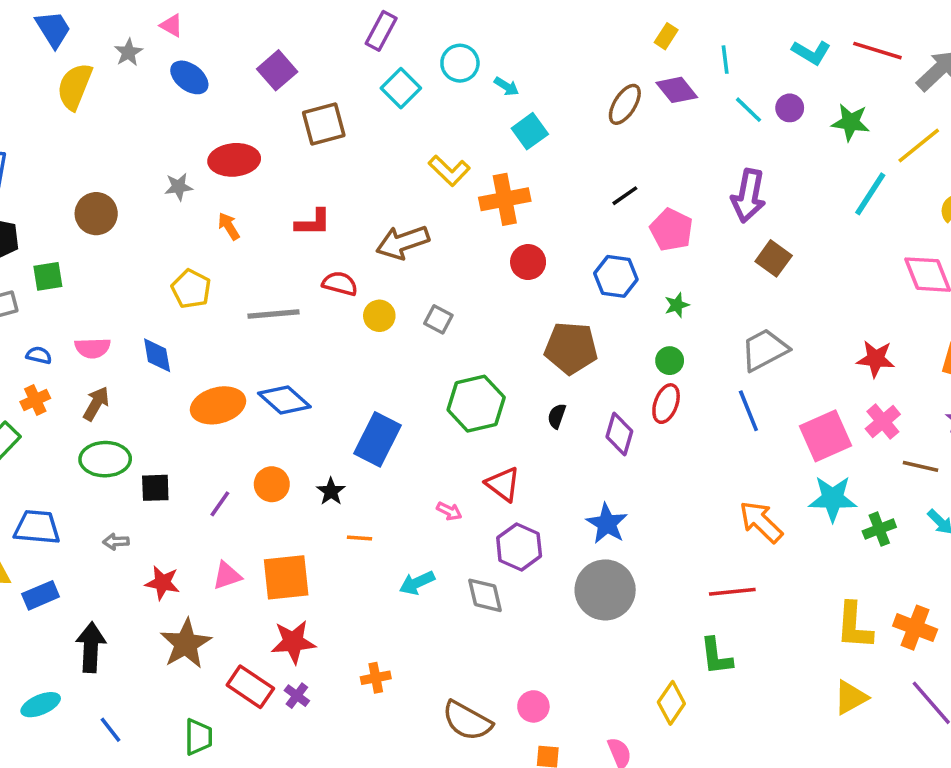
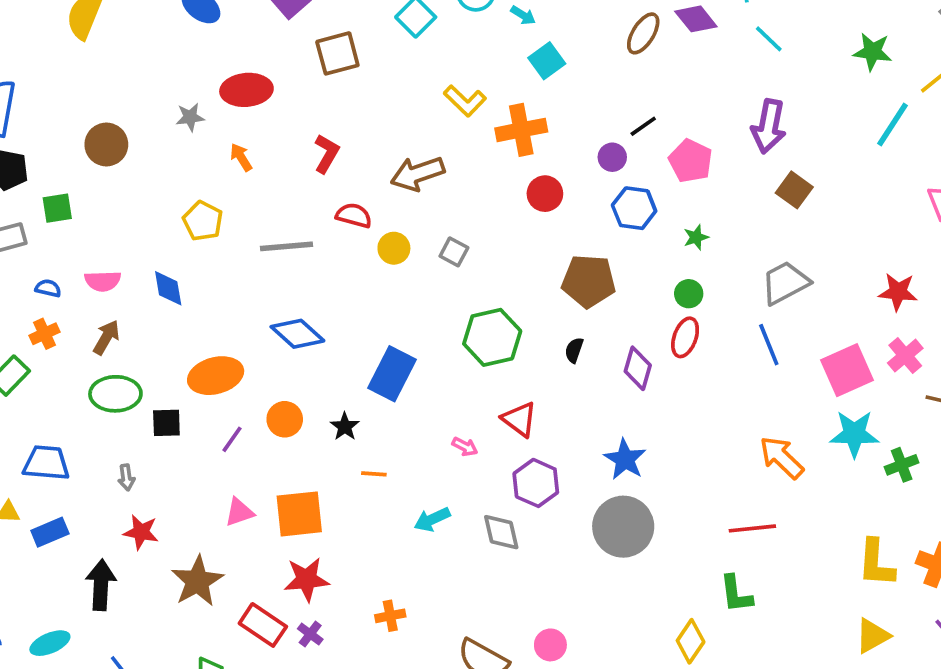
purple circle: (790, 108) -> (612, 157), moved
red L-shape: (313, 223) -> (327, 154), turned -60
orange ellipse: (218, 405) -> (216, 376), moved
gray arrow: (116, 542) -> (126, 477), turned -95
red star: (162, 583) -> (141, 532), moved

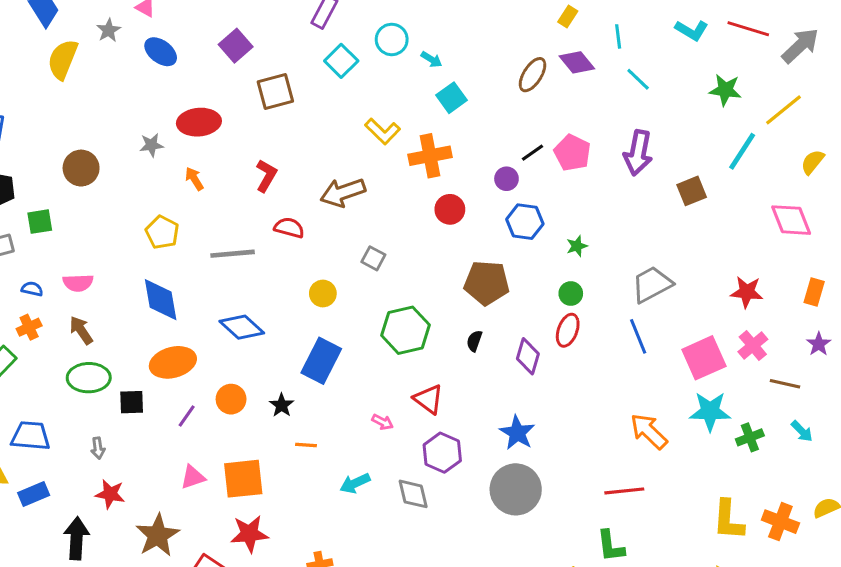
pink pentagon: (691, 161) -> (572, 153), moved
brown square: (794, 190) -> (692, 191), moved, turned 32
yellow circle: (394, 248) -> (323, 294), moved
blue diamond: (168, 288) -> (161, 300), moved, size x1.4
brown arrow: (106, 337) -> (81, 330), turned -64

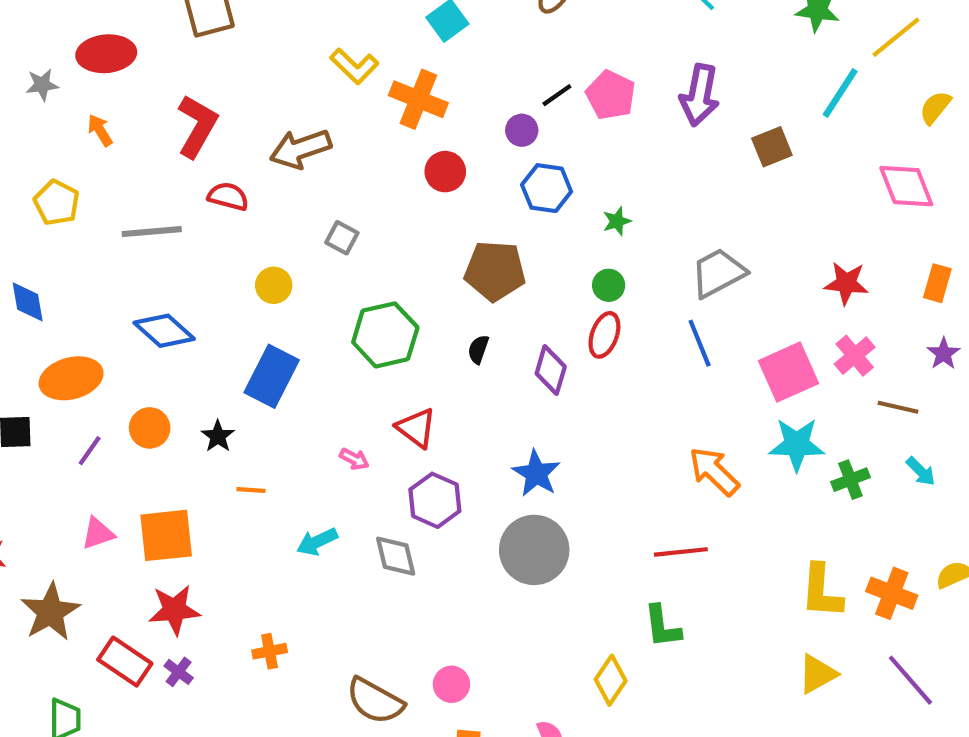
orange cross: (430, 156) -> (418, 99), turned 33
red L-shape: (266, 176) -> (197, 126), size x1.4
blue diamond: (161, 300) -> (28, 302), moved, size x0.7

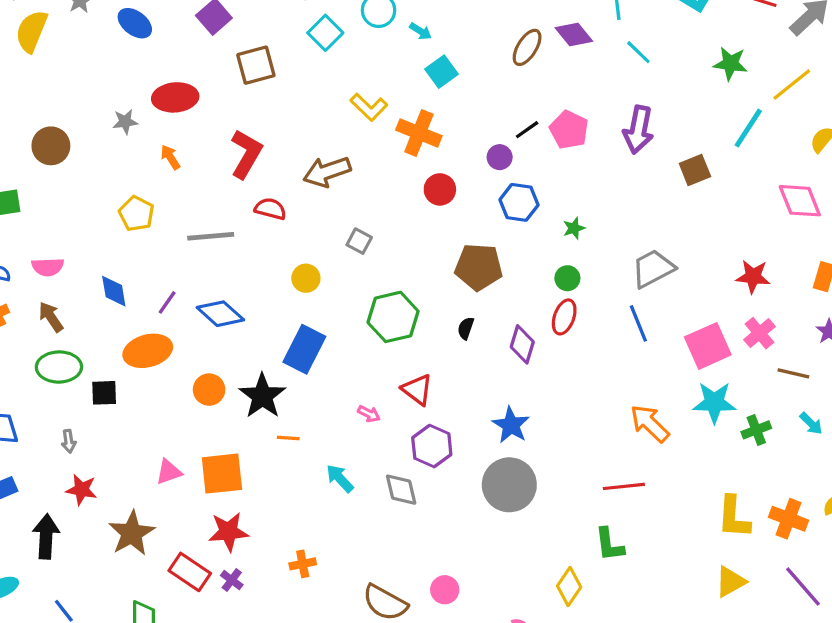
black star: (218, 436) -> (262, 396), size x1.8
purple line: (90, 451) -> (167, 302), moved
cyan arrow: (317, 542) -> (340, 478), turned 72

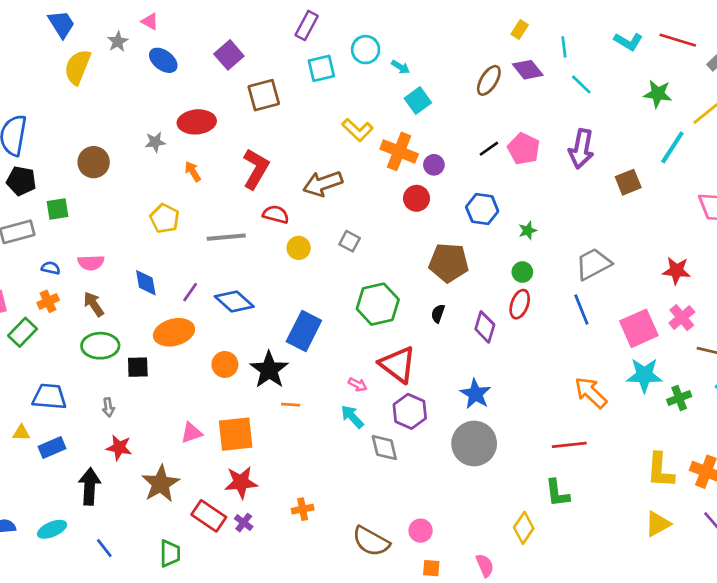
cyan square: (325, 33) -> (321, 68), turned 32
purple circle: (500, 157) -> (434, 165), moved
yellow circle: (306, 278) -> (299, 248), moved
red triangle: (417, 390) -> (398, 364), size x1.4
cyan arrow: (340, 478) -> (352, 417), moved

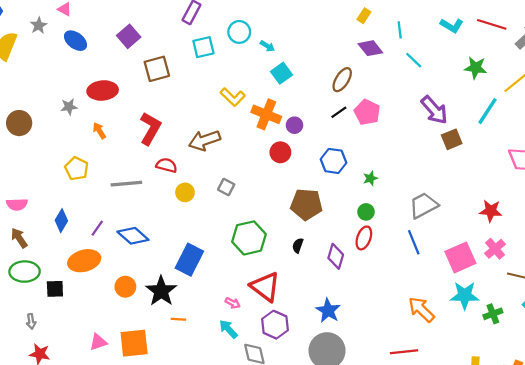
brown ellipse: (489, 80) -> (342, 80), moved
purple arrow: (581, 149) -> (434, 110), moved, turned -52
blue diamond: (146, 283) -> (61, 221), turned 40

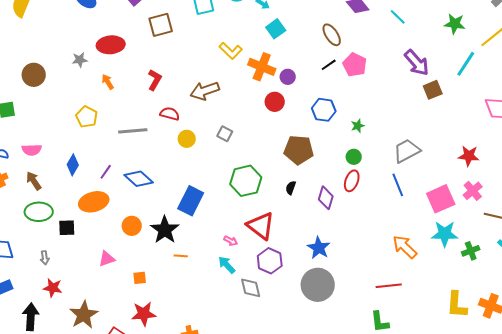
brown ellipse: (342, 80) -> (332, 35), turned -65
red L-shape: (150, 128) -> (155, 80), size x0.7
pink triangle: (98, 342) -> (107, 259), moved
orange square: (134, 343) -> (140, 278), size x0.5

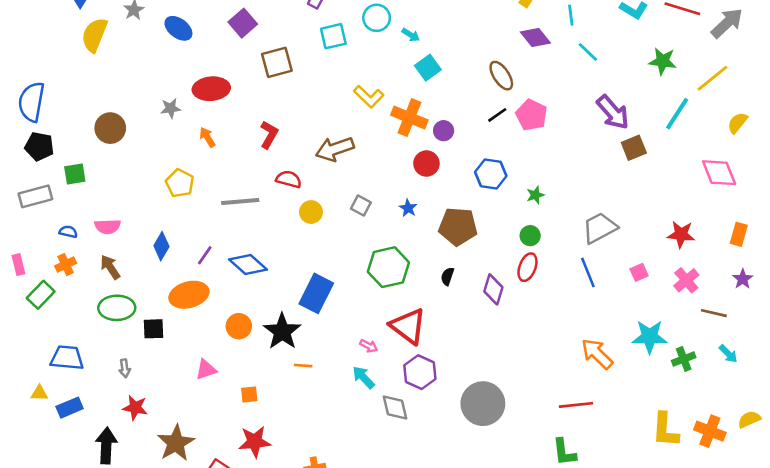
pink square: (441, 199) -> (639, 272), moved, size x0.5
blue star: (319, 248) -> (408, 208), moved, size x0.6

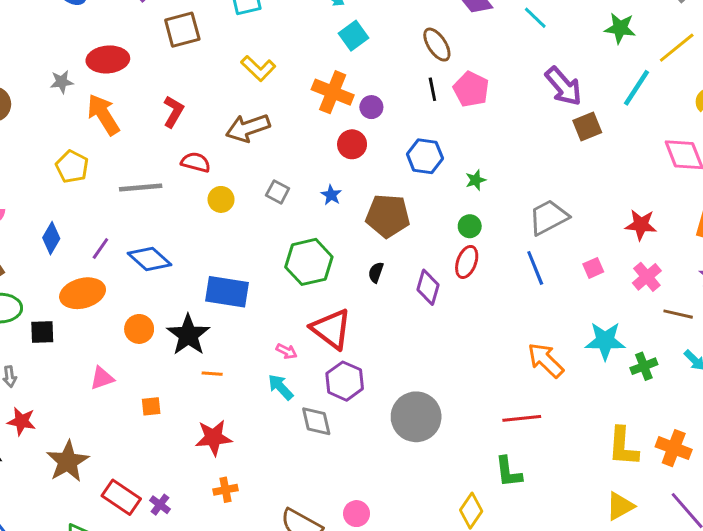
yellow L-shape: (369, 97) -> (258, 68), moved
black line: (497, 115) -> (432, 89), turned -66
orange arrow: (207, 137) -> (103, 115), size x1.8
blue rectangle: (316, 293) -> (227, 292), turned 72
red star: (255, 442) -> (214, 438), moved

